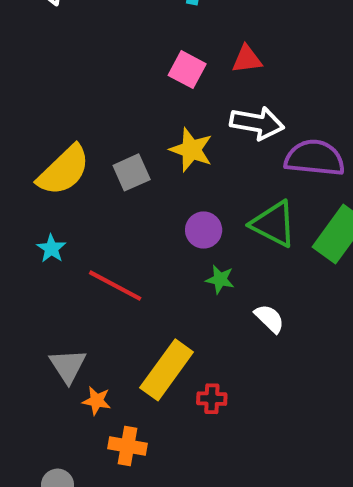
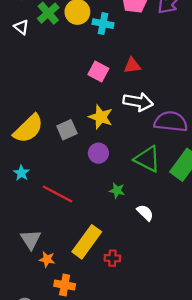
purple circle: (204, 230) -> (98, 153), moved

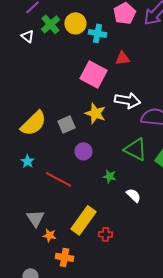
red triangle: (132, 66) -> (122, 58), moved
pink square: (98, 71) -> (93, 74), size x1.5
purple circle: (98, 153) -> (83, 151), moved

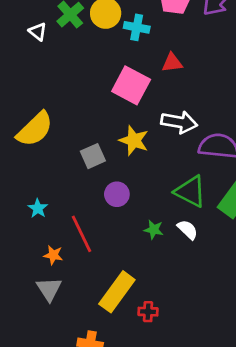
yellow semicircle: (33, 123) -> (35, 129), moved
red line: (58, 179) -> (82, 234), turned 36
white semicircle: (133, 195) -> (188, 230), moved
orange star: (49, 235) -> (53, 255), moved

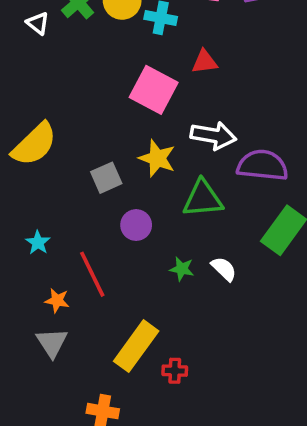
green triangle: (190, 191) -> (203, 199), moved, turned -32

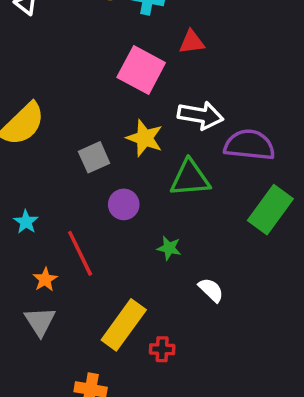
white semicircle: (224, 269) -> (211, 290), moved
orange star: (57, 300) -> (45, 279), turned 30

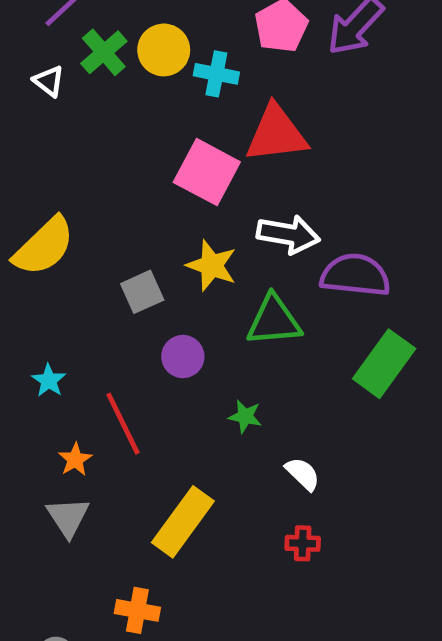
red triangle: (192, 42) -> (276, 134), size x1.8
red cross: (162, 349) -> (303, 543), moved

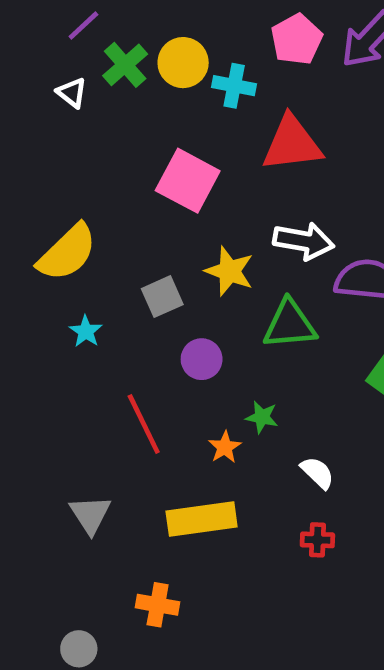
pink square: (207, 172) -> (188, 181), moved
cyan star: (49, 380) -> (86, 331), moved
orange star: (75, 460) -> (225, 447), moved
yellow rectangle: (183, 522) -> (202, 519), turned 46

